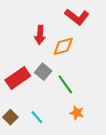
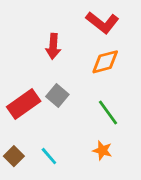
orange diamond: (63, 46) -> (105, 62), moved
green line: (65, 84) -> (108, 112), moved

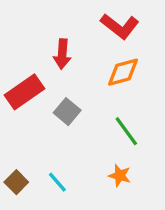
red rectangle: (24, 104) -> (25, 92), moved

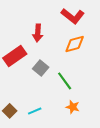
green line: (126, 131) -> (65, 81), moved
cyan line: (57, 182) -> (35, 111), turned -72

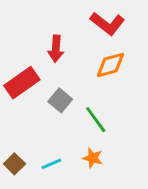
orange star: (73, 107) -> (93, 158), moved

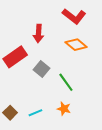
orange diamond: (110, 65) -> (76, 45), turned 55

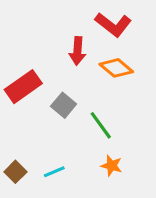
red arrow: (38, 33) -> (77, 51), moved
orange star: (64, 109) -> (112, 166), moved

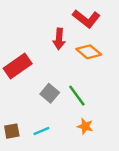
gray square: (64, 105) -> (50, 93), moved
brown square: (15, 172) -> (12, 131), turned 35

